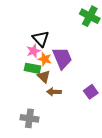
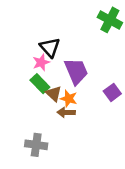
orange star: (45, 59) -> (69, 99), moved
green rectangle: (33, 68) -> (40, 84), turned 35
purple square: (91, 92) -> (112, 92), moved

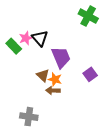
pink star: (41, 62) -> (26, 38), moved
green rectangle: (40, 84) -> (14, 46), moved

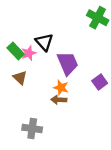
pink star: (26, 38) -> (29, 53), moved
brown triangle: (43, 75) -> (20, 78), moved

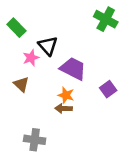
green rectangle: (16, 51) -> (16, 28), moved
purple trapezoid: (68, 63) -> (73, 69), turned -40

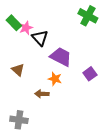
pink star: (31, 58) -> (26, 28), moved
brown arrow: (64, 108) -> (42, 94), moved
gray cross: (35, 140) -> (19, 120), moved

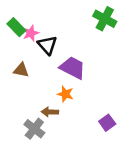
brown triangle: (18, 70) -> (21, 70), moved, turned -32
purple square: (90, 74) -> (107, 123), moved
gray cross: (19, 120) -> (34, 129), moved, turned 30

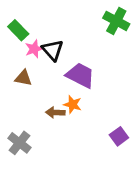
pink star: (31, 33) -> (34, 49), moved
brown arrow: (50, 112) -> (55, 112), moved
gray cross: (34, 129) -> (19, 143), moved

